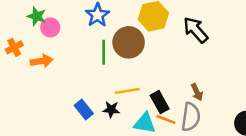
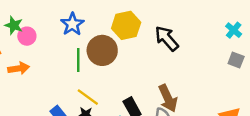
yellow line: (127, 91) -> (88, 97), moved, turned 45
brown arrow: (197, 92) -> (168, 98), size x1.6

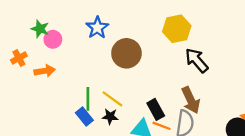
yellow hexagon: (126, 25) -> (177, 29), moved
black arrow: (167, 38) -> (197, 60), moved
green line: (78, 60) -> (88, 99), moved

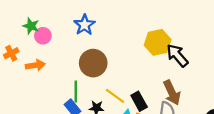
yellow hexagon: (177, 29) -> (158, 42), moved
brown circle: (126, 53) -> (93, 63), moved
yellow line: (112, 99) -> (115, 96), moved

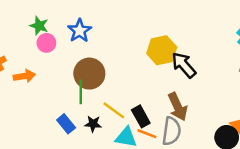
green star: (31, 26) -> (39, 26), moved
pink circle: (43, 36) -> (46, 43), moved
green line: (76, 91) -> (81, 92), moved

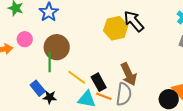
pink circle: (46, 43) -> (25, 39), moved
black arrow: (184, 65) -> (134, 21), moved
black star: (93, 124) -> (50, 97), moved

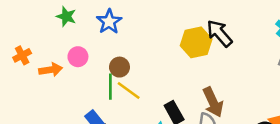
brown circle: (57, 47) -> (119, 67), size x0.6
yellow line: (77, 77) -> (129, 90), moved

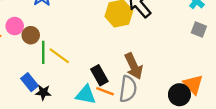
brown circle: (119, 67) -> (31, 35), moved

